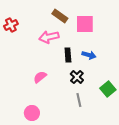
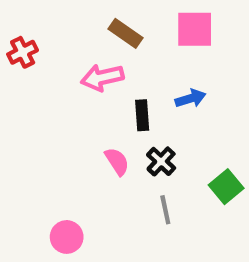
pink square: (85, 24) -> (195, 29), moved
blue arrow: (89, 55) -> (190, 98), moved, turned -32
pink semicircle: (40, 77) -> (117, 161), moved, turned 96

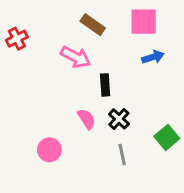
pink arrow: (102, 77) -> (76, 57), turned -140
blue arrow: (190, 98) -> (153, 57), moved
pink circle: (67, 237) -> (49, 150), moved

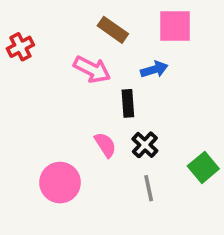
blue arrow: (153, 57) -> (154, 69), moved
pink circle: (49, 150) -> (60, 183), size x1.4

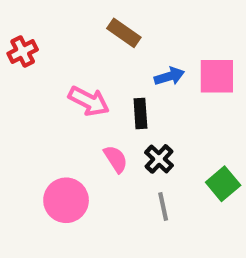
pink square: (175, 26) -> (217, 76), moved
pink arrow: (92, 69) -> (89, 101), moved

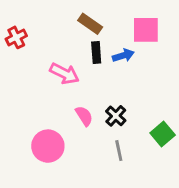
pink square: (217, 76) -> (146, 30), moved
black rectangle: (140, 114) -> (96, 53), moved

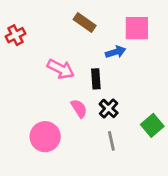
black rectangle: (96, 53) -> (96, 79), moved

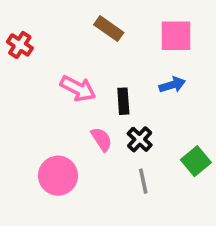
red cross: (16, 35) -> (20, 45), turned -30
blue arrow: (116, 52) -> (172, 85), moved

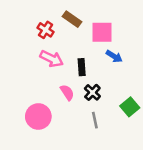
pink square: (176, 36) -> (102, 32), moved
red cross: (20, 45) -> (46, 30), moved
blue arrow: (172, 85) -> (114, 56), turned 49

